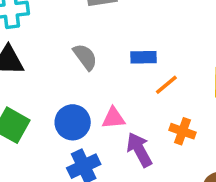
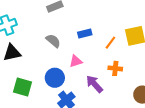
orange line: (166, 85) -> (110, 43), moved
pink triangle: (113, 118) -> (76, 61), moved

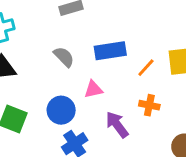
blue rectangle: (85, 33) -> (110, 51), size x1.5

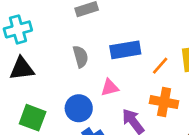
gray semicircle: (64, 57) -> (81, 57), turned 30
orange cross: (149, 105) -> (164, 102), size x1.4

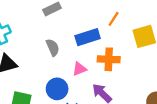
orange line: (160, 66) -> (114, 19), moved
orange cross: (164, 102) -> (109, 59), moved

